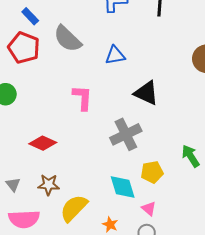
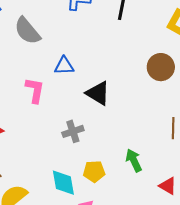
blue triangle: (115, 55) -> (64, 66), moved
gray cross: (126, 134) -> (73, 131), size x0.7

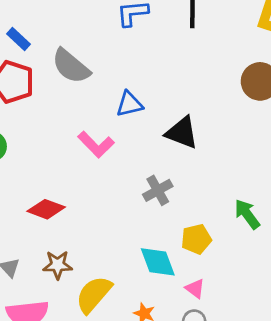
pink L-shape: (35, 90) -> (96, 144), turned 136

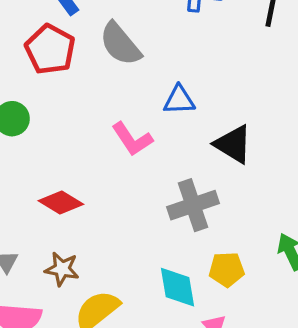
gray cross: (158, 190) -> (193, 205), size x1.4

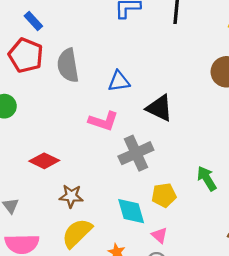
gray semicircle: (120, 44) -> (68, 65), moved, turned 36
pink L-shape: (132, 139) -> (103, 121), moved, turned -32
brown star: (62, 269) -> (71, 196), moved

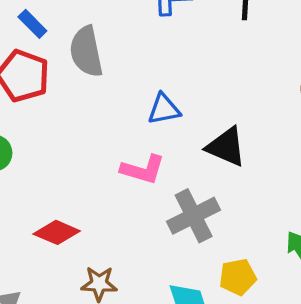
gray semicircle: (68, 65) -> (86, 52), moved

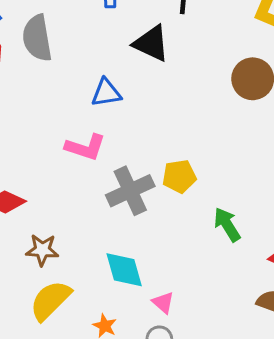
black triangle: (226, 147) -> (151, 43), moved
yellow pentagon: (238, 277) -> (179, 176), moved

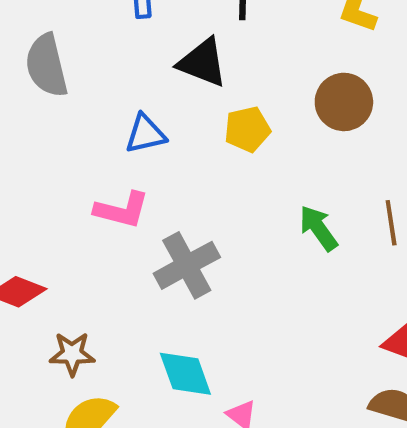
yellow pentagon: (179, 176) -> (247, 129), moved
green arrow: (227, 225) -> (318, 228), moved

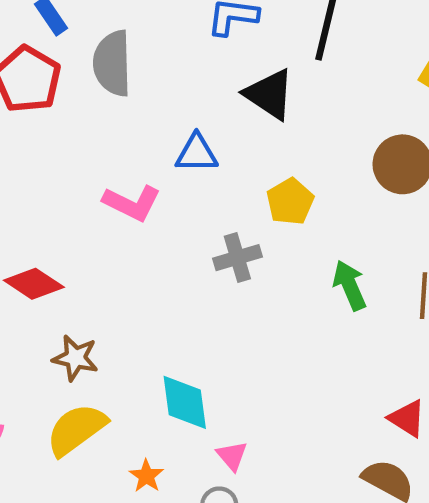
yellow pentagon: (247, 129) -> (290, 202), moved, turned -30
pink L-shape: (122, 210) -> (132, 203), moved
gray cross: (187, 265) -> (237, 258), moved, size x0.7

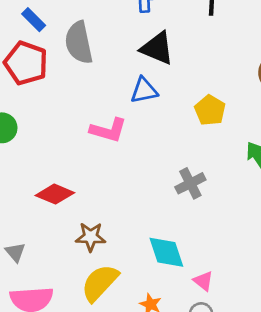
black triangle: (269, 94) -> (157, 48), moved
gray cross: (237, 258) -> (190, 183), moved

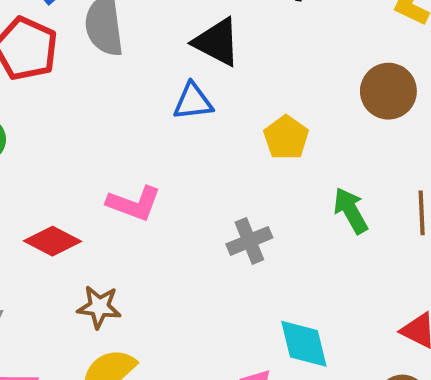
pink L-shape: (108, 130) -> (134, 203), moved
cyan diamond: (166, 252) -> (304, 344), moved

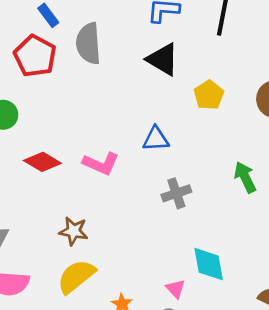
blue triangle: (193, 102) -> (156, 139), moved
yellow pentagon: (286, 138) -> (209, 95), moved
red diamond: (52, 241) -> (42, 162), moved

